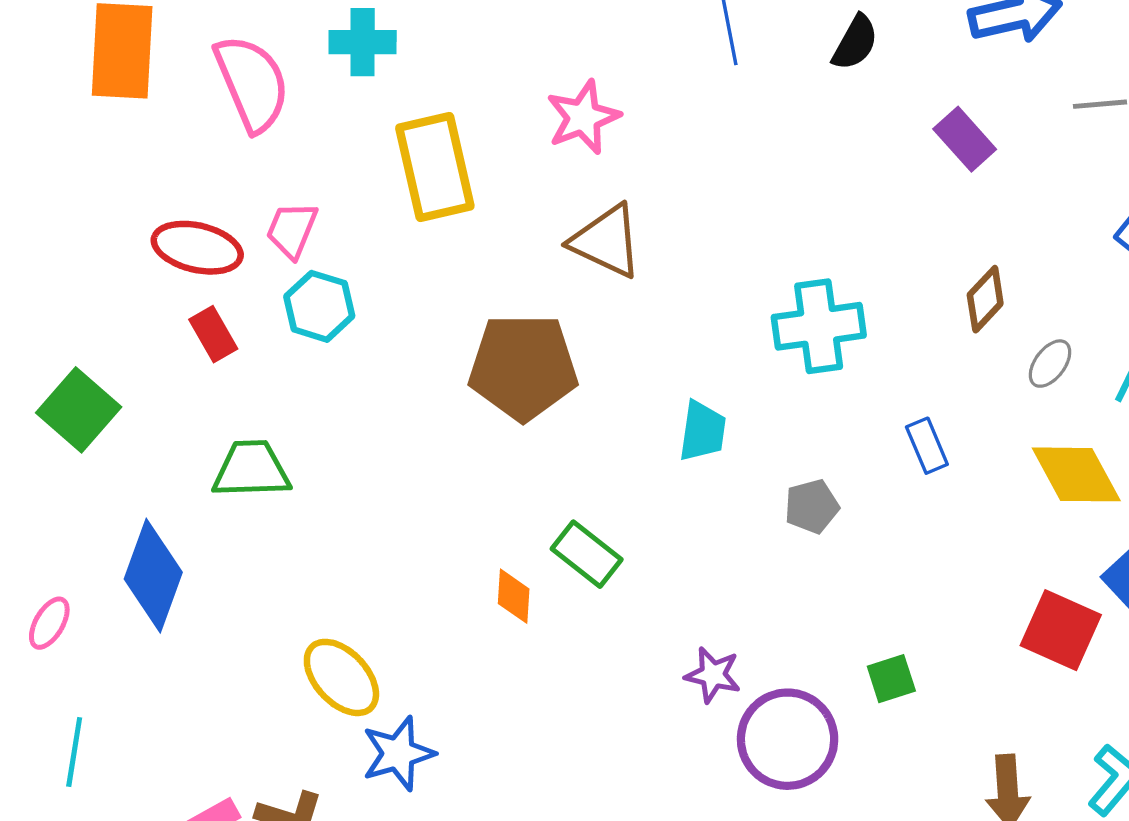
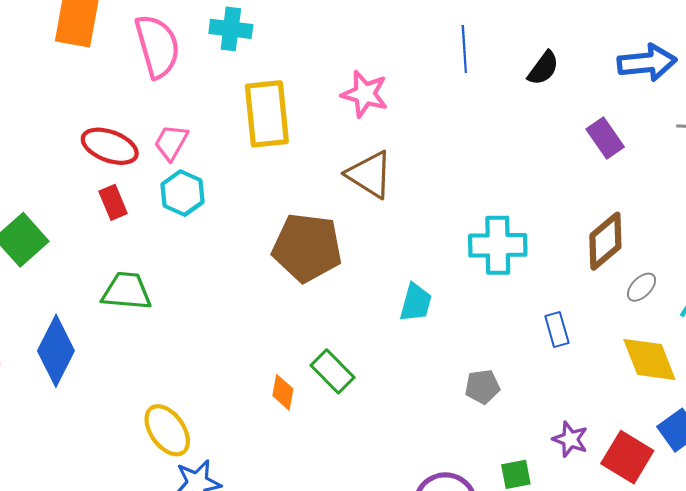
pink star: (583, 117) -> (365, 94), turned 30
brown diamond: (985, 299) -> (605, 241), size x1.4
gray pentagon: (812, 506) -> (482, 387), moved
purple star: (713, 675) -> (570, 439), moved

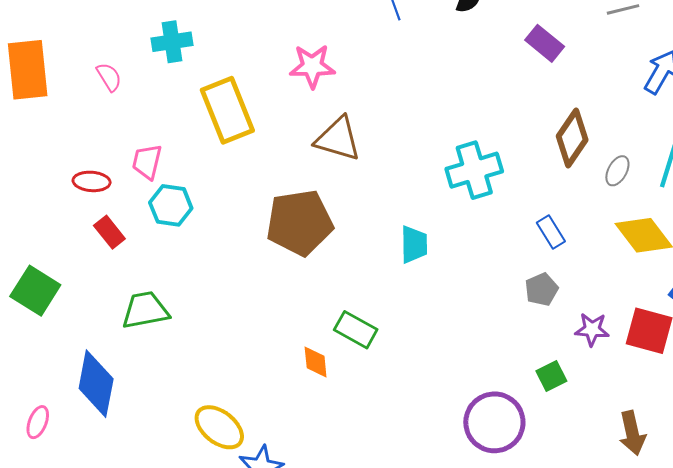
pink semicircle: (157, 46) -> (109, 77), size x0.5
red ellipse: (110, 146) -> (92, 181), size x0.7
gray pentagon: (482, 387) -> (542, 289), moved

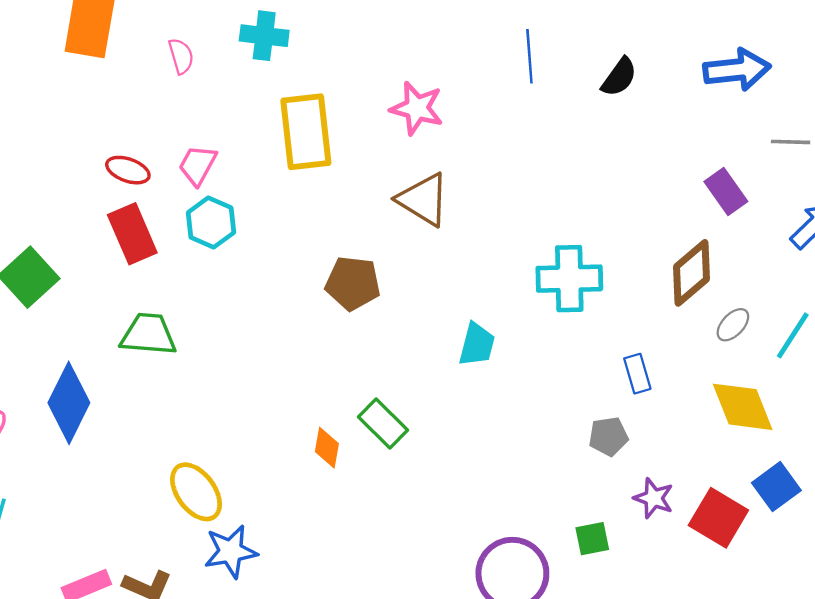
purple rectangle: (545, 43) -> (726, 192), moved
brown pentagon: (300, 223) -> (353, 283), size x0.7
red rectangle: (109, 232) -> (132, 234), size x1.5

